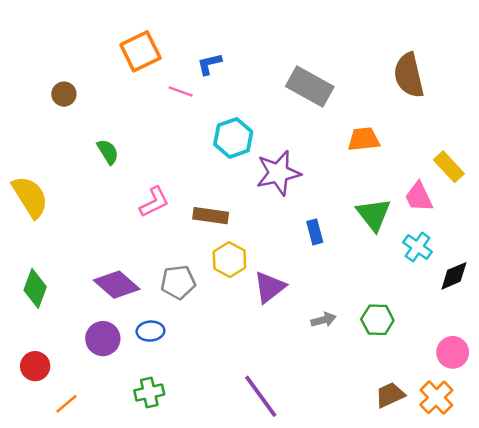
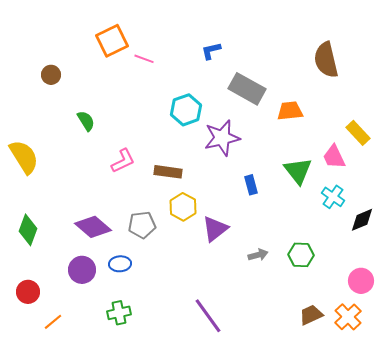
blue L-shape: (209, 64) -> (211, 51), moved
gray rectangle: (310, 87) -> (247, 89), moved
pink line: (181, 92) -> (144, 59), moved

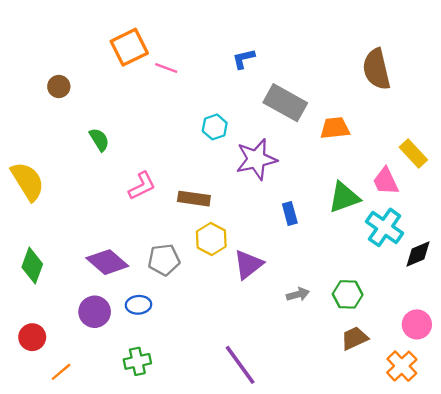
cyan hexagon: (186, 110) -> (215, 127), size x0.7
green triangle: (298, 171) -> (344, 197), turned 48
cyan cross: (333, 197) -> (385, 227), size x1.4
brown trapezoid: (311, 315) -> (354, 338), moved

